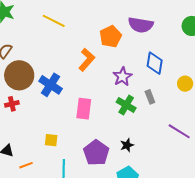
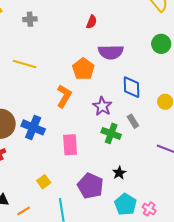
yellow square: (51, 140) -> (44, 182), turned -32

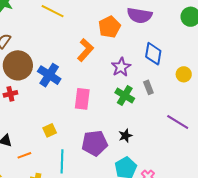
purple pentagon: (90, 186) -> (95, 143), turned 30

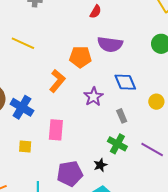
orange pentagon: (109, 27) -> (80, 57), turned 30
blue diamond: (153, 54) -> (125, 82), turned -30
green cross: (125, 95) -> (117, 144), moved
yellow square: (50, 130) -> (25, 146), moved, turned 32

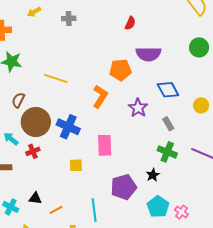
yellow line: (23, 43) -> (56, 78), moved

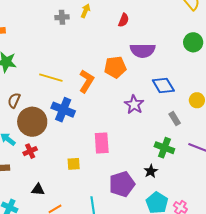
yellow arrow: (34, 12) -> (85, 11), moved, turned 144
orange L-shape: (100, 96) -> (86, 81), moved
gray rectangle: (168, 124) -> (175, 119), moved
blue cross: (68, 127) -> (63, 110), moved
black triangle: (35, 198) -> (38, 189), moved

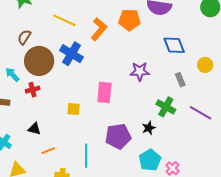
purple star: (134, 105) -> (140, 71), moved, turned 30

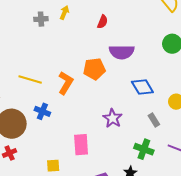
blue cross: (72, 54) -> (42, 111), size x0.7
purple star: (140, 71) -> (113, 118), turned -30

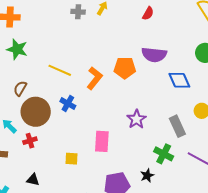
red semicircle: (103, 22) -> (148, 13), moved
blue diamond: (142, 87) -> (179, 80), moved
gray rectangle: (154, 120) -> (177, 126), size x1.5

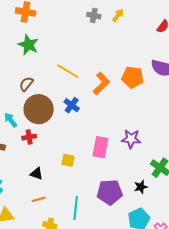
purple star: (136, 119) -> (131, 139), moved, turned 30
black triangle: (33, 180) -> (37, 174), moved

